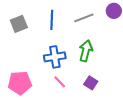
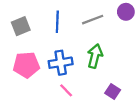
pink pentagon: (20, 83) -> (26, 65), moved
purple square: (91, 83) -> (113, 91), moved

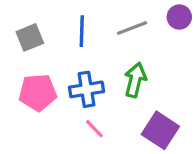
purple square: (113, 91) -> (160, 130), size x1.6

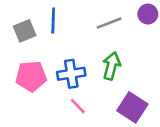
blue line: (82, 31) -> (53, 21), moved

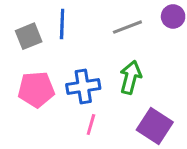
pink line: (78, 106) -> (91, 124), turned 60

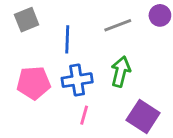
blue line: (62, 24) -> (67, 39), moved
gray square: (29, 36) -> (27, 20), moved

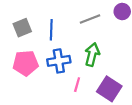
gray square: (27, 20) -> (22, 28), moved
pink line: (84, 115) -> (77, 85), moved

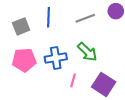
blue line: (51, 30) -> (49, 17), moved
green arrow: (92, 54) -> (87, 52), turned 120

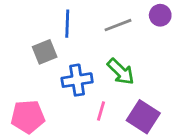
gray square: (21, 26) -> (45, 52), moved
pink pentagon: (24, 60) -> (28, 117), moved

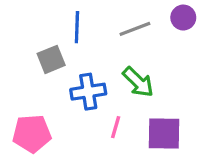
purple square: (143, 117) -> (164, 134), turned -32

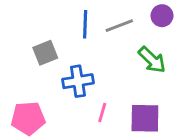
blue line: (77, 27) -> (85, 24), moved
green arrow: (138, 82) -> (152, 60), moved

